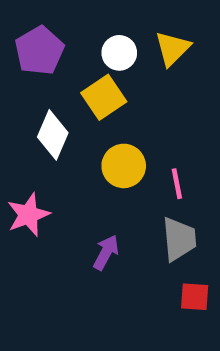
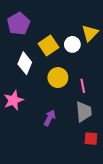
yellow triangle: (172, 48) -> (90, 33), moved
white circle: (119, 53) -> (72, 44), moved

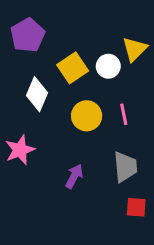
pink line: (83, 86) -> (124, 114), moved

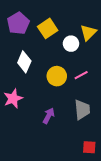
yellow square: (73, 68) -> (48, 28), moved
pink line: (124, 114) -> (81, 75), turned 72
red square: (136, 207) -> (89, 147), moved

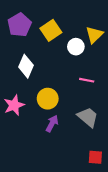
pink line: (81, 75) -> (87, 80), turned 40
yellow circle: (57, 76) -> (48, 99), moved
gray trapezoid: (82, 110) -> (88, 117), turned -45

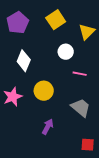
yellow square: (51, 30) -> (56, 20), moved
white circle: (76, 47) -> (66, 52), moved
purple arrow: (52, 124) -> (48, 127), moved

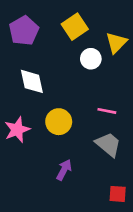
white circle: (66, 52) -> (91, 59), moved
white diamond: (24, 61) -> (32, 81), turned -35
pink line: (80, 74) -> (107, 111), moved

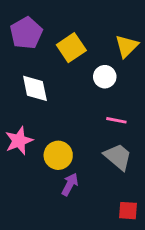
yellow square: (75, 27) -> (71, 48), moved
white circle: (91, 59) -> (105, 77), moved
yellow circle: (59, 122) -> (58, 155), moved

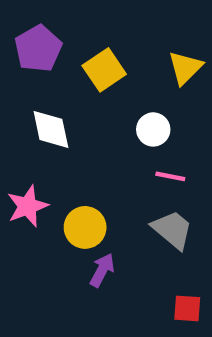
white circle: (105, 77) -> (153, 129), moved

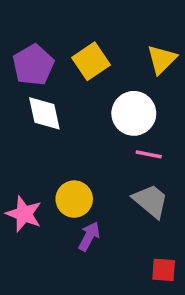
purple pentagon: (38, 49) -> (33, 65), moved
white circle: (153, 129) -> (134, 113), size x1.5
pink star: (28, 206) -> (24, 214), moved, turned -30

